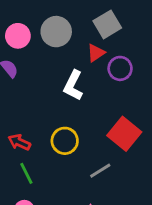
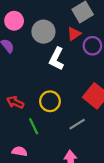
gray circle: (56, 32) -> (43, 32), moved
green line: (26, 173) -> (34, 126), moved

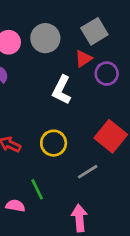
gray circle: (43, 32) -> (45, 38), moved
green line: (34, 126) -> (37, 189), moved

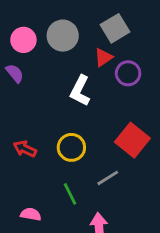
green line: (37, 189) -> (70, 194), moved

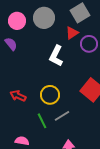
gray line: (108, 178) -> (62, 116), moved
green line: (70, 194) -> (42, 121), moved

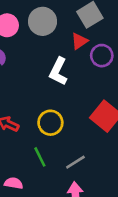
gray line: (62, 116) -> (75, 162), moved

